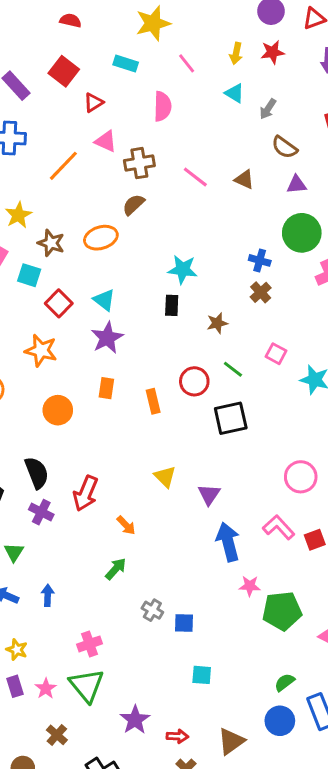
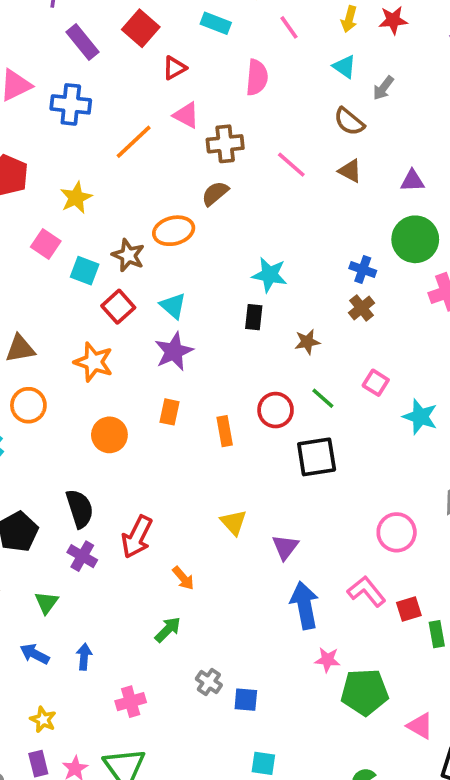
brown semicircle: (285, 147) -> (349, 122), moved
brown star: (51, 243) -> (128, 255), moved
pink cross: (90, 644) -> (131, 702), moved

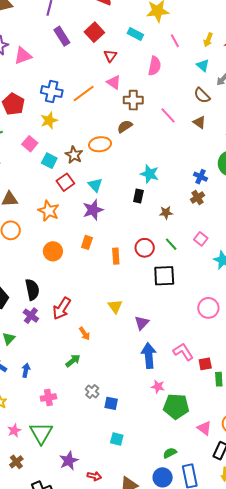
red triangle: (174, 68) -> (110, 56), turned -32
blue cross: (71, 104) -> (52, 92), moved
pink circle: (397, 532) -> (208, 308), moved

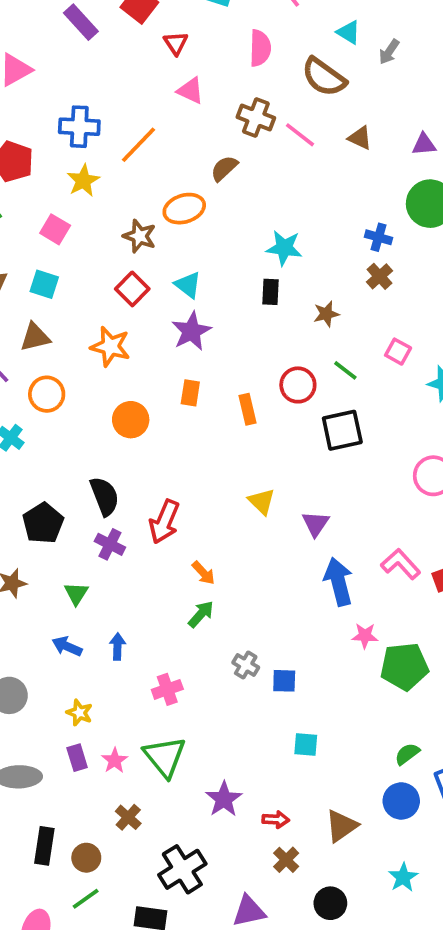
orange line: (84, 93) -> (138, 145), moved
brown semicircle: (202, 95) -> (324, 77), moved, size x1.4
brown cross: (133, 100) -> (256, 118), moved, turned 30
cyan square: (49, 161) -> (44, 284), moved
orange arrow: (84, 334) -> (203, 573), moved

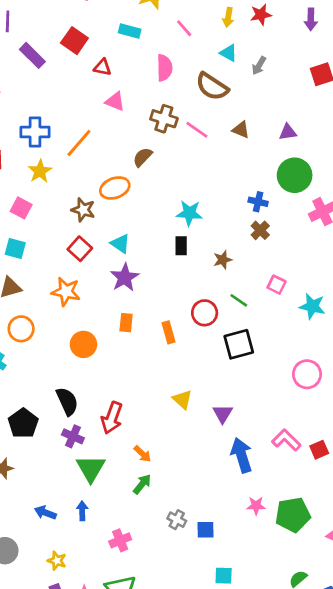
red triangle: (176, 43) -> (103, 67), turned -42
green triangle: (76, 593) -> (91, 469), moved, size x1.6
pink star: (365, 636) -> (256, 506), moved

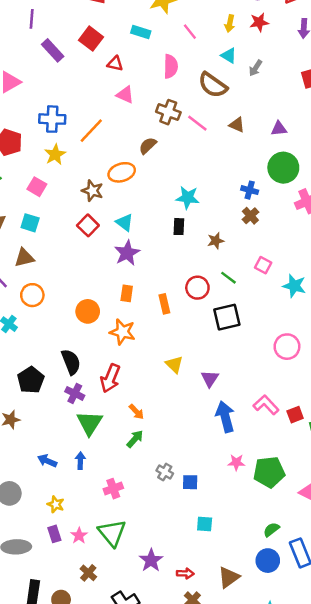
orange star: (66, 292) -> (122, 332), moved

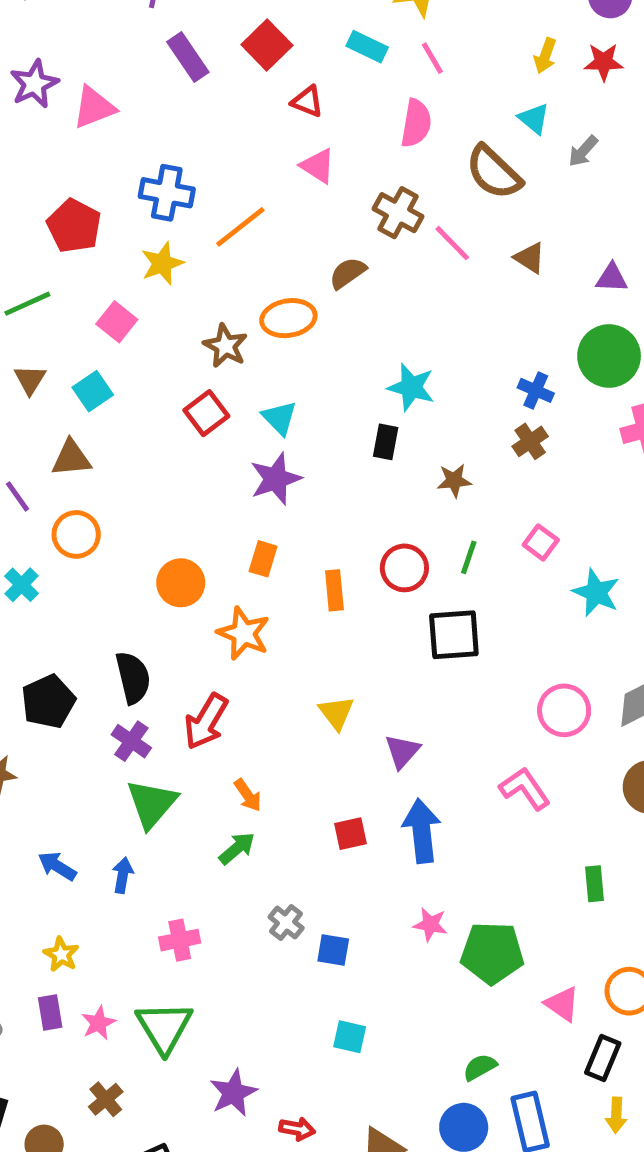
pink line: (190, 32) -> (432, 58), moved
cyan square: (30, 223) -> (93, 391), turned 30
green line: (229, 278) -> (469, 557), turned 63
pink L-shape: (266, 405) -> (525, 789), moved
red square: (295, 415) -> (351, 834), moved

